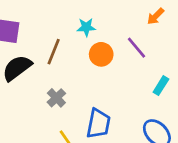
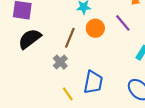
brown line: (54, 52) -> (70, 38), moved

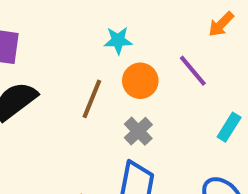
gray cross: (60, 62) -> (138, 131), moved

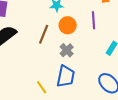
purple line: (193, 71) -> (94, 20), turned 36

